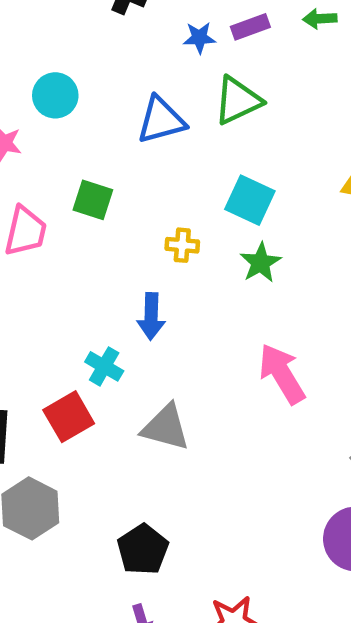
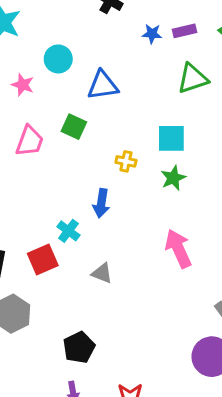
green triangle: (238, 101) -> (193, 79), moved
blue triangle: (161, 120) -> (103, 85), moved
cyan square: (250, 200) -> (171, 138), turned -32
gray triangle: (166, 427) -> (102, 273), size x0.7

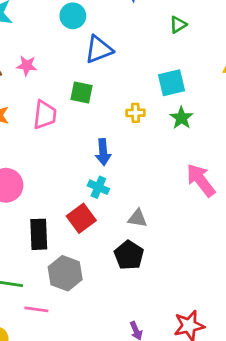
cyan circle: (58, 59) -> (73, 16), moved
green triangle: (193, 79) -> (178, 25), size x0.6
blue arrow: (101, 203) -> (103, 152), moved
black pentagon: (79, 347) -> (129, 255), moved

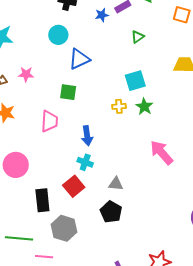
yellow cross: (136, 113) -> (119, 106), moved
pink trapezoid: (45, 115) -> (49, 121), moved

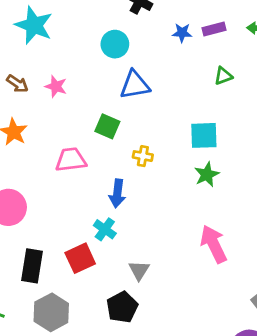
yellow cross: (119, 106) -> (143, 156), moved
pink trapezoid: (49, 121) -> (71, 160), turned -115
gray triangle: (116, 184) -> (139, 270), turned 42

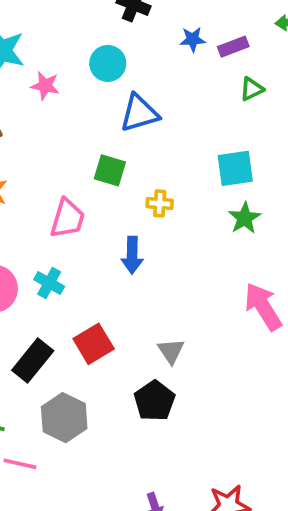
purple rectangle: (214, 29) -> (233, 47), moved
pink star: (56, 86) -> (45, 86), moved
pink trapezoid: (71, 160) -> (67, 218), turned 120
cyan cross: (105, 229) -> (49, 283), moved
black rectangle: (32, 266) -> (33, 360), turned 36

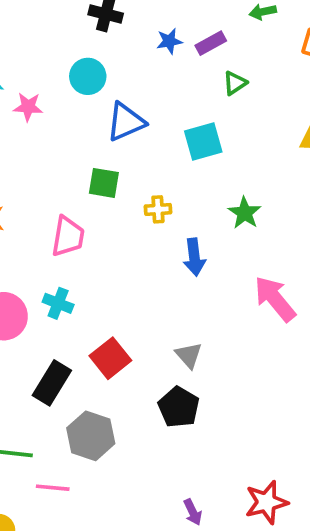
cyan square: (235, 168) -> (203, 142), moved
blue arrow: (132, 255) -> (194, 257), moved

